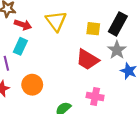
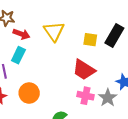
gray star: (117, 50) -> (108, 98), moved
pink cross: (95, 96) -> (86, 96), moved

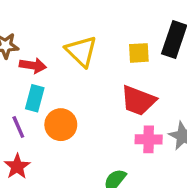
orange circle: (29, 93) -> (61, 125), moved

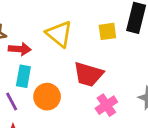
red trapezoid: (138, 101) -> (88, 74), moved
pink cross: (149, 139) -> (106, 105), moved, turned -30

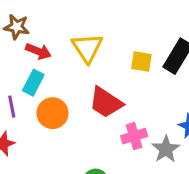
pink cross: (106, 105) -> (134, 136), moved

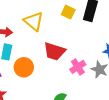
yellow square: (141, 62) -> (68, 12), moved, turned 32

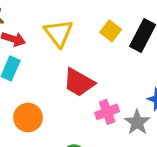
orange circle: (24, 67) -> (28, 118), moved

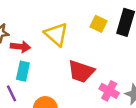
pink cross: (107, 112) -> (109, 91), turned -30

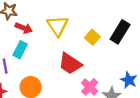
yellow square: (99, 24) -> (92, 37), moved

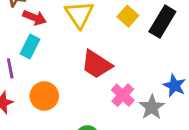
yellow square: (92, 37) -> (128, 16), moved

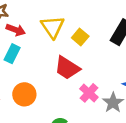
yellow square: (128, 16) -> (80, 37), moved

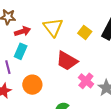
red arrow: (16, 30) -> (23, 31), turned -35
yellow square: (80, 37) -> (85, 32), moved

